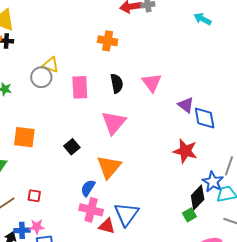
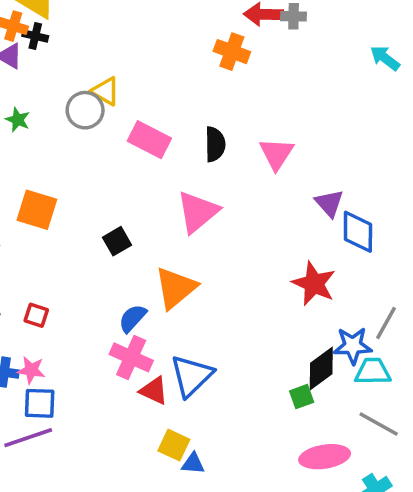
orange cross: (108, 41) -> (232, 52), moved
pink rectangle: (80, 87) -> (149, 140), turned -70
blue star: (213, 182) -> (353, 346), turned 30

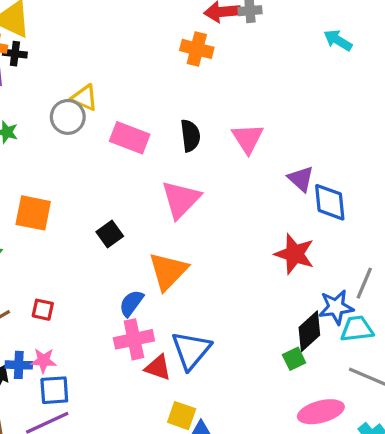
pink cross: (131, 357) -> (134, 339), turned -30

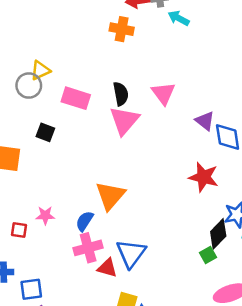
cyan arrow: (338, 40) -> (179, 18), moved
yellow triangle: (85, 98) -> (40, 70), turned -45
pink triangle: (181, 199) -> (124, 121), moved
black square: (110, 234) -> (45, 132), moved, turned -30
pink star: (43, 361) -> (45, 215), moved

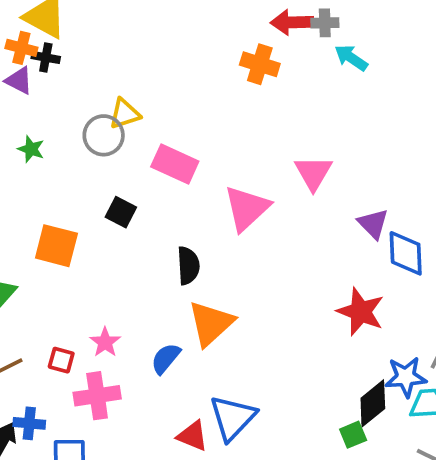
black semicircle: (121, 94) -> (188, 266), moved
pink star: (45, 215) -> (105, 342), turned 30
pink cross: (88, 248) -> (97, 396), moved

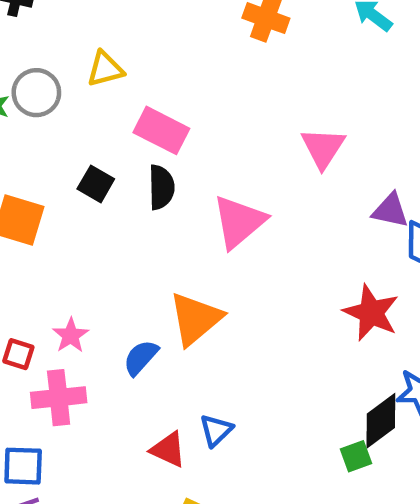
gray circle: (104, 135) -> (36, 93), moved
pink triangle: (247, 208) -> (239, 222), moved
purple triangle: (373, 224) -> (390, 210), turned -36
black semicircle: (188, 266) -> (161, 187), moved
blue triangle: (233, 418) -> (216, 430), size x0.6

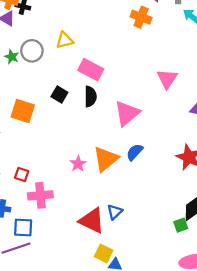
pink star: (71, 335) -> (78, 164), moved
blue semicircle: (141, 358) -> (135, 152), moved
red triangle: (168, 450) -> (92, 221), size x1.5

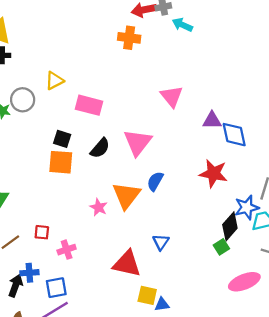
black semicircle: (90, 96) -> (100, 148), moved, turned 54
orange square: (23, 111) -> (61, 162), moved
pink cross: (40, 195) -> (67, 250), size x0.7
blue triangle: (115, 212) -> (161, 242), moved

